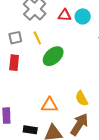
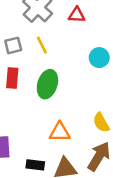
cyan circle: (83, 16) -> (99, 58), moved
green ellipse: (53, 56) -> (47, 84), moved, turned -30

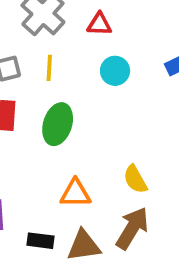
yellow line: (42, 45) -> (49, 68), turned 30
cyan circle: (99, 58) -> (115, 71), moved

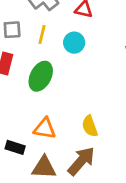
cyan circle: (115, 71) -> (74, 43), moved
black rectangle: (40, 241) -> (15, 147), moved

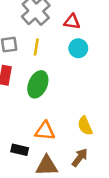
cyan circle: (74, 43) -> (78, 48), moved
brown arrow: (81, 161) -> (80, 158), size x0.7

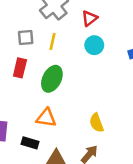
red triangle: (72, 22) -> (90, 18), turned -49
orange triangle: (45, 131) -> (46, 118), moved

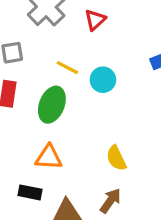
yellow line: (52, 41) -> (67, 68), moved, turned -70
cyan circle: (94, 45) -> (103, 80), moved

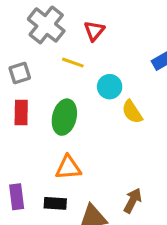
yellow line: (67, 68) -> (73, 63), moved
yellow semicircle: (116, 158) -> (132, 112), moved

